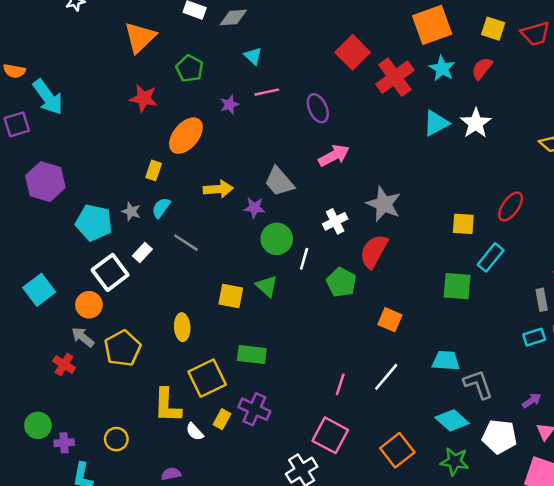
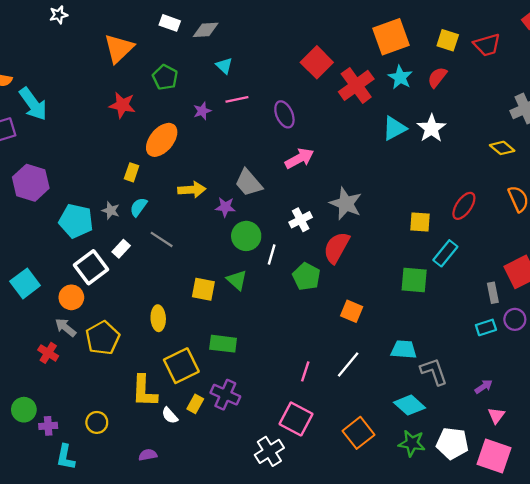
white pentagon: (499, 437) -> (452, 443), moved

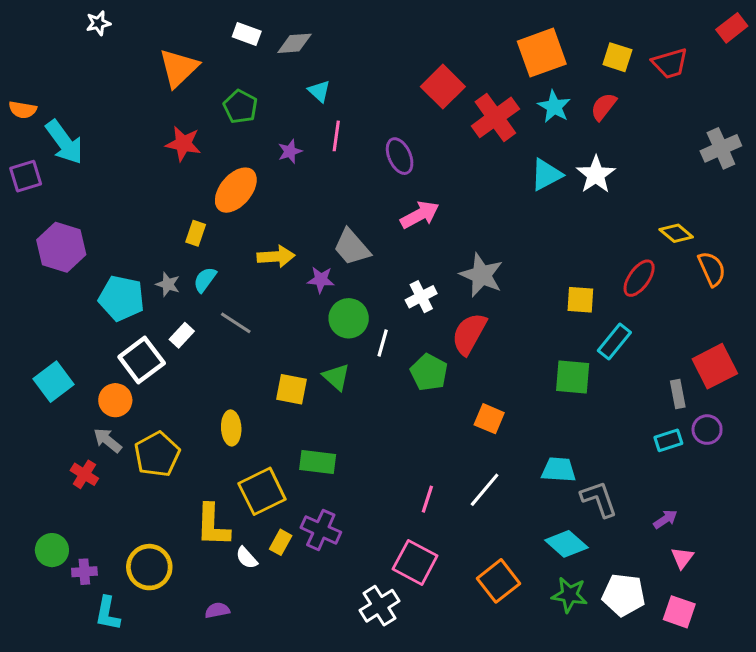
pink line: (237, 99) -> (336, 136), turned -70
yellow diamond: (502, 148) -> (676, 233), moved
yellow circle: (97, 422) -> (149, 567), size x1.5
pink square: (494, 456) -> (679, 612), size x0.7

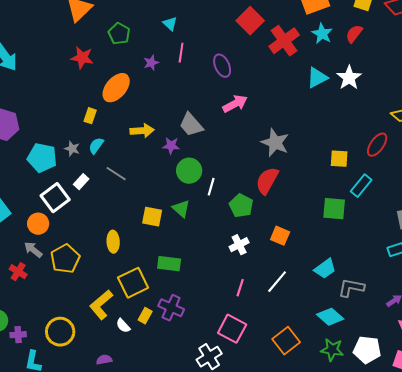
white cross: (421, 297) -> (239, 245), moved
cyan trapezoid: (559, 470) -> (325, 269), turned 140
gray L-shape: (599, 499) -> (351, 288), turned -60
yellow L-shape: (213, 525) -> (101, 305), turned 48

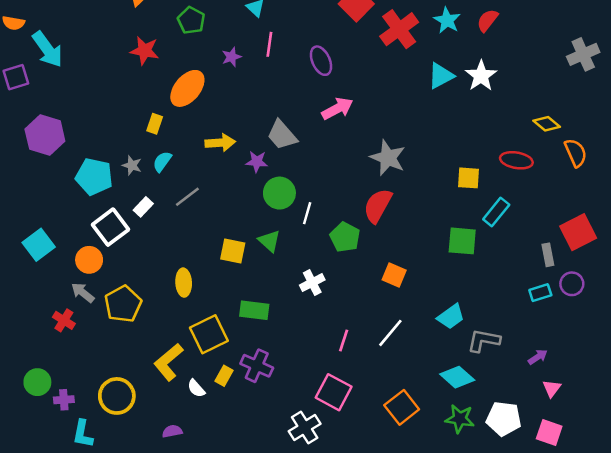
red ellipse: (377, 145) -> (516, 160), turned 65
gray line: (116, 174) -> (187, 197), turned -70
white cross: (239, 245) -> (312, 283), moved

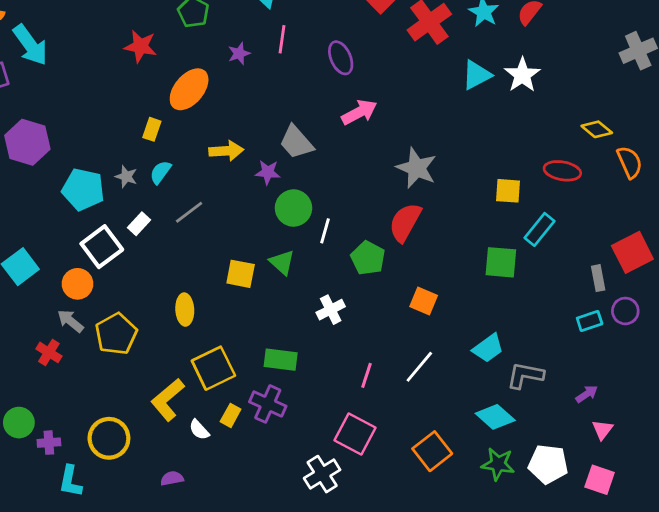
green rectangle: (254, 310) -> (281, 360), moved

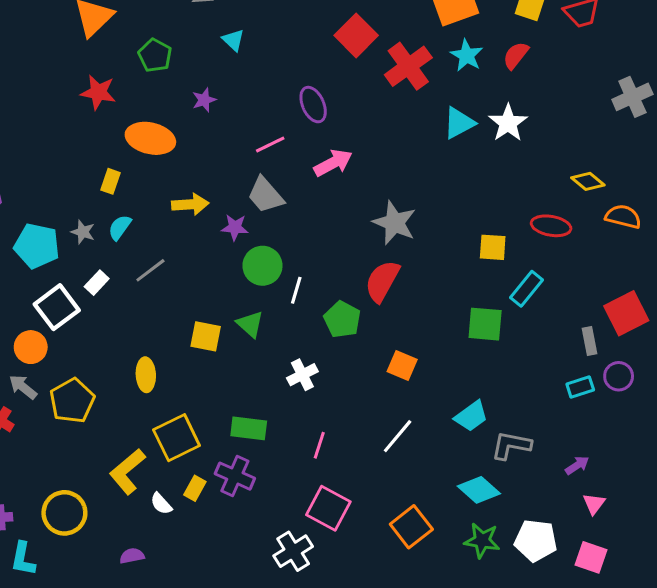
pink line: (282, 39) -> (270, 144), moved, turned 56
orange ellipse: (189, 89) -> (150, 138), turned 63
orange semicircle: (630, 162) -> (623, 217), turned -52
pink line: (366, 375) -> (319, 445), moved

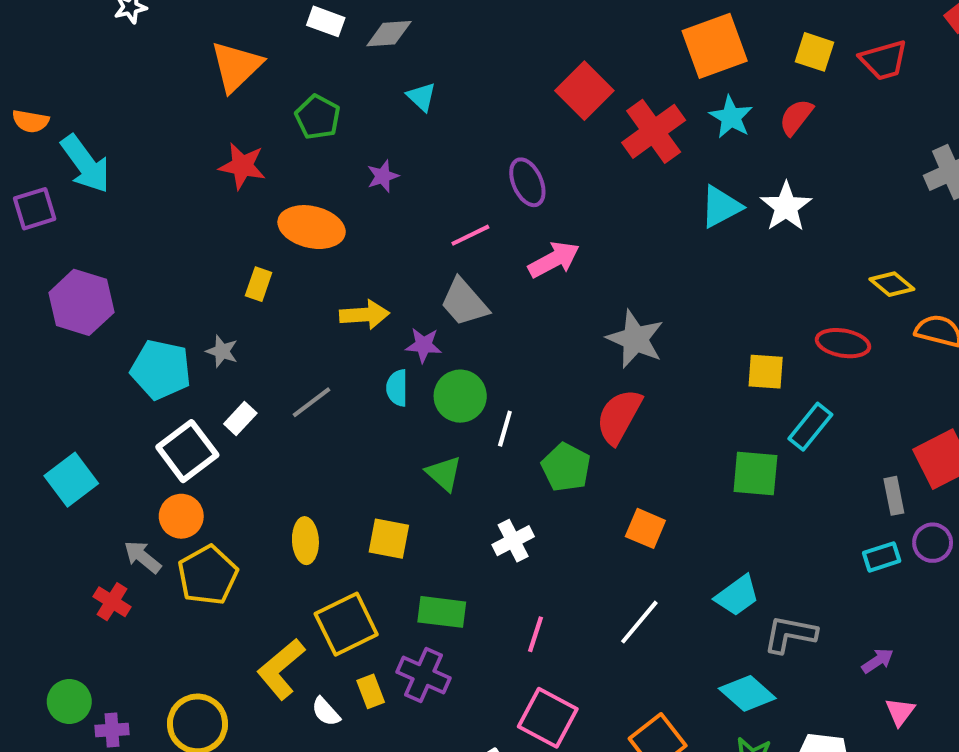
cyan semicircle: (120, 227) -> (397, 388), moved, turned -36
yellow square: (206, 336) -> (389, 539), moved
orange circle: (31, 347) -> (181, 516), moved
yellow rectangle: (195, 488) -> (371, 691), turned -50

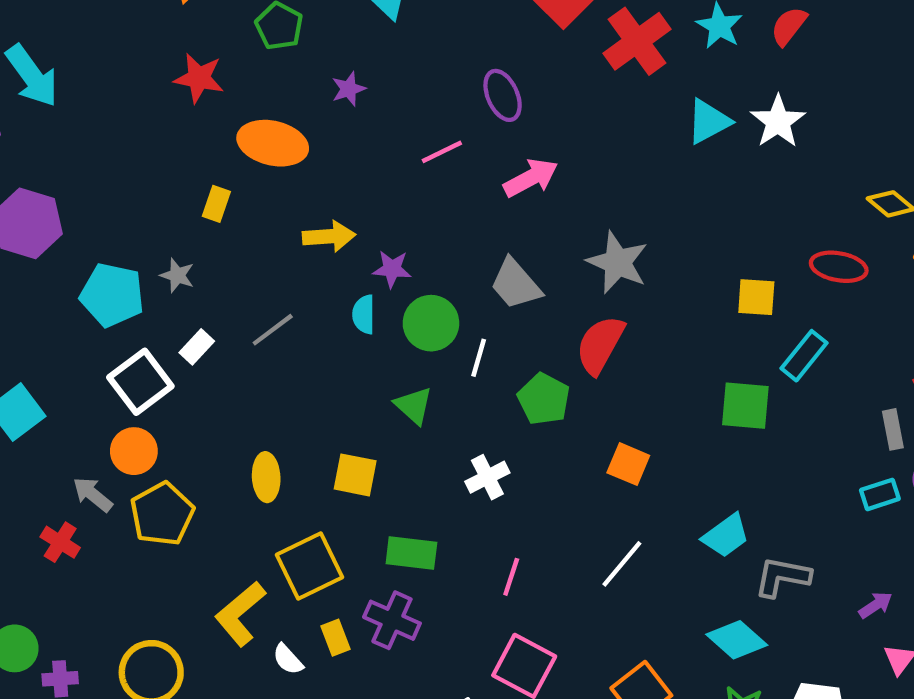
gray trapezoid: (464, 302) -> (516, 284), moved

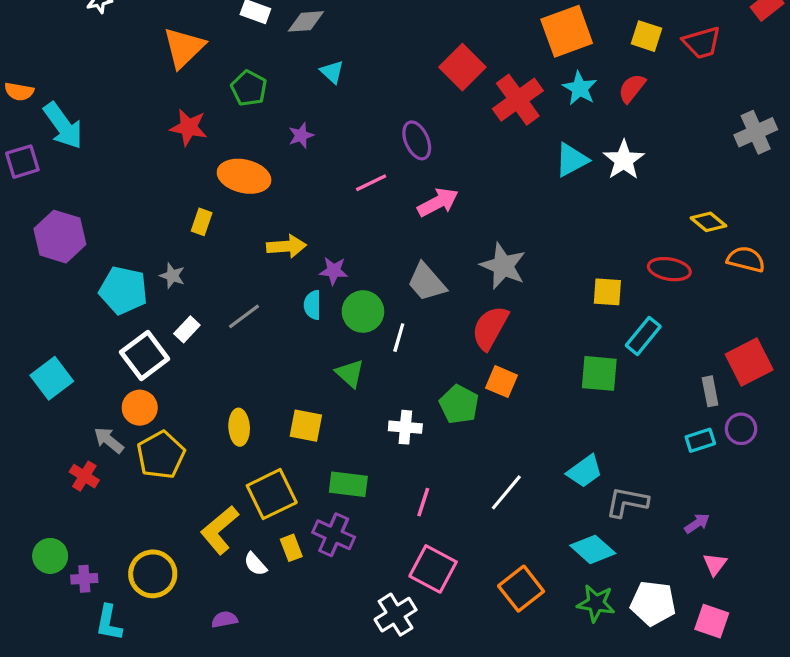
green pentagon: (544, 399) -> (459, 404), moved
orange square: (628, 464) -> (501, 382), moved
white cross: (487, 477) -> (405, 427), turned 32

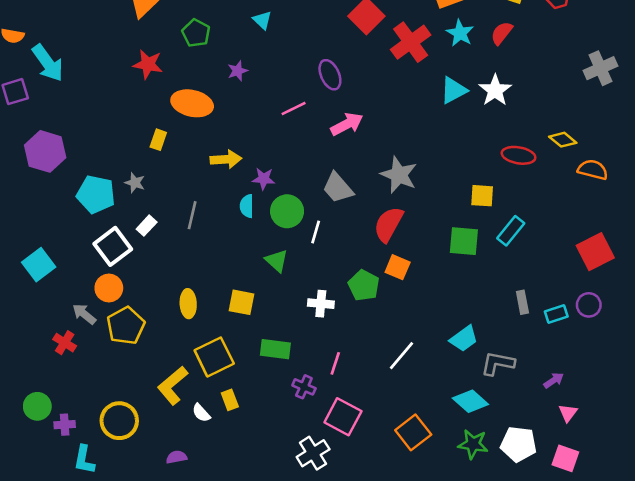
red ellipse: (669, 269) -> (519, 155), moved
gray line: (244, 316) -> (192, 215), turned -40
green square: (599, 373) -> (464, 241), moved
gray rectangle: (710, 391) -> (522, 302), moved
purple cross: (334, 535) -> (304, 387), moved, size x0.7

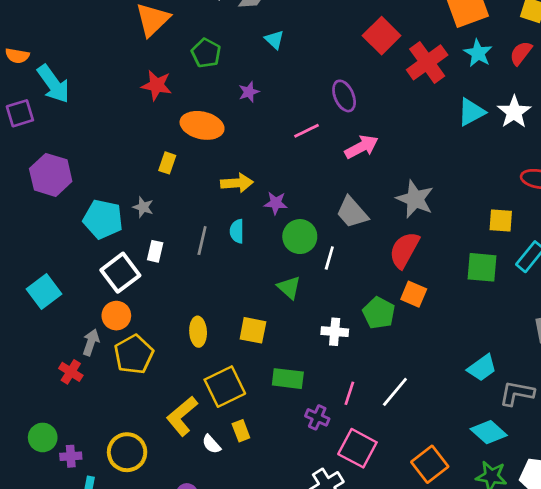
cyan semicircle: (247, 206) -> (237, 231), moved
white rectangle: (147, 226) -> (155, 251), turned -30
gray arrow: (84, 314) -> (91, 342), turned 70
white line: (401, 356) -> (395, 392), moved

